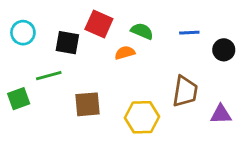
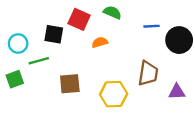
green semicircle: (142, 31) -> (112, 12), moved
cyan circle: (23, 33) -> (18, 43), moved
black circle: (224, 50) -> (179, 40), size x1.5

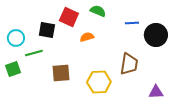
purple triangle: (177, 92) -> (156, 92), moved

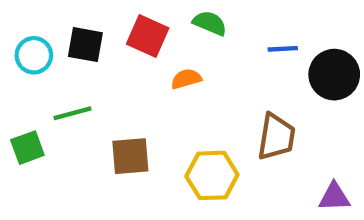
black square: (47, 30) -> (85, 45), moved
cyan circle: (16, 38) -> (34, 55), moved

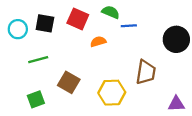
blue line: (283, 49) -> (129, 26), moved
green square: (27, 148) -> (36, 99), moved
brown square: (130, 156) -> (69, 82), turned 35

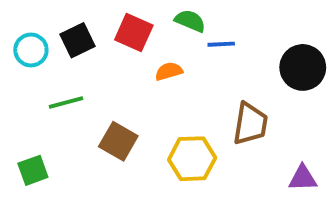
black square: (45, 23) -> (78, 40), turned -36
green square: (36, 99) -> (33, 170), moved

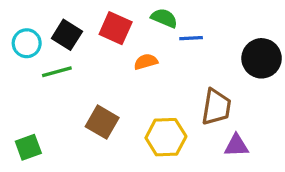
black square: (78, 40) -> (67, 35), turned -32
green line: (66, 102) -> (57, 72), moved
purple triangle: (303, 178) -> (236, 146), moved

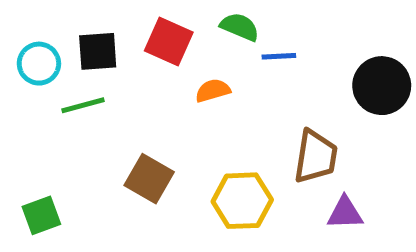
black square: (67, 35) -> (98, 51), turned -36

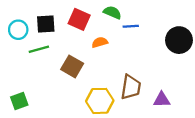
brown trapezoid: (316, 157) -> (131, 87), moved
brown square: (149, 179) -> (72, 66), moved
yellow hexagon: (242, 201) -> (100, 101), moved

